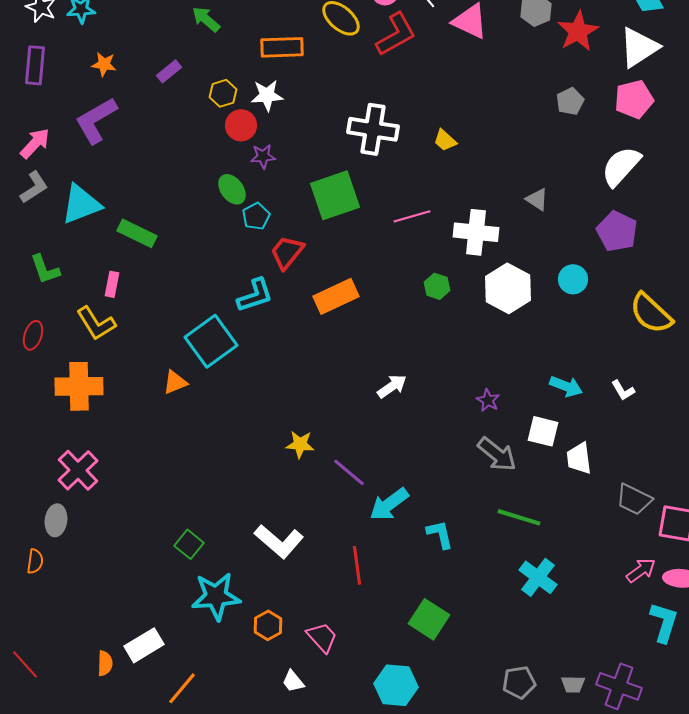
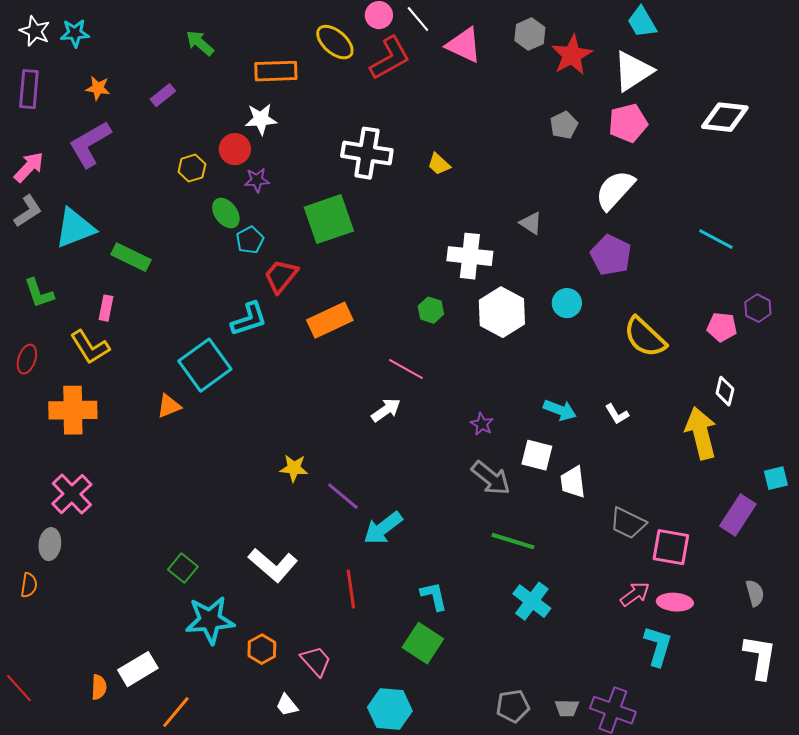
yellow hexagon: (223, 93) -> (192, 168), moved
pink line: (412, 216) -> (406, 369), moved, turned 45
cyan L-shape: (440, 534) -> (434, 596), moved

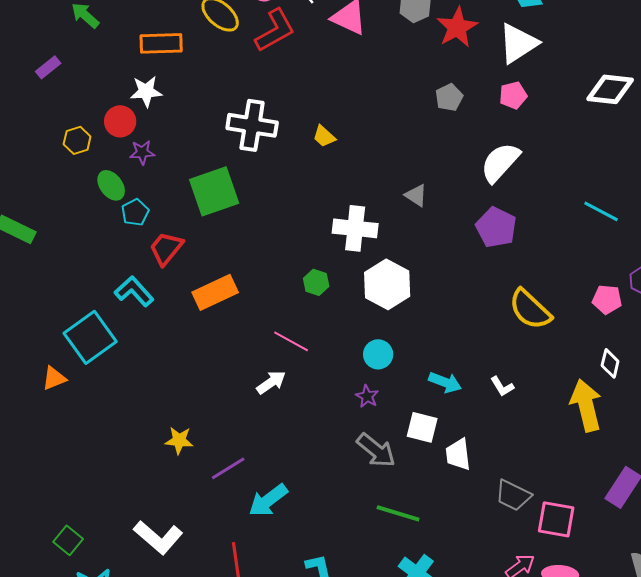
pink pentagon: (628, 123) -> (513, 95), size x0.7
cyan circle: (567, 303) -> (378, 354), moved
cyan L-shape: (249, 319) -> (134, 291), turned -114
purple line: (343, 496) -> (228, 468), turned -72

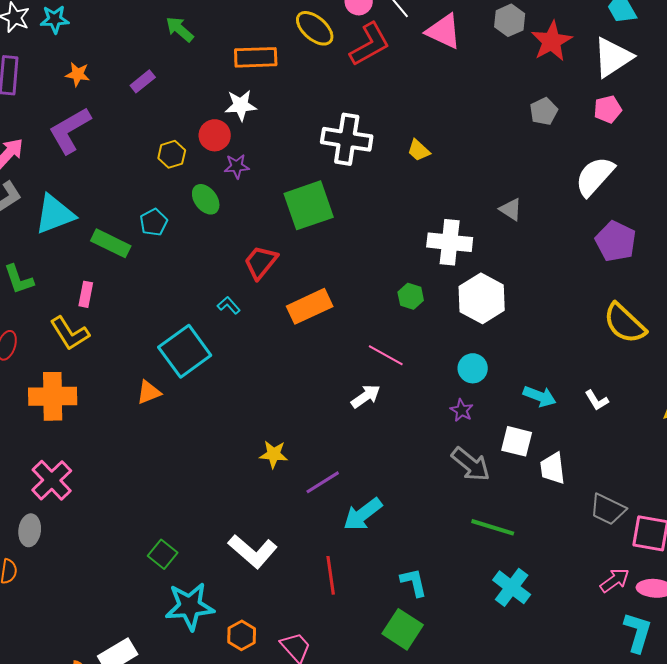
cyan pentagon: (135, 212) -> (154, 222), moved
purple pentagon: (496, 227) -> (616, 241), moved
cyan L-shape: (134, 291) -> (229, 305), size x0.6

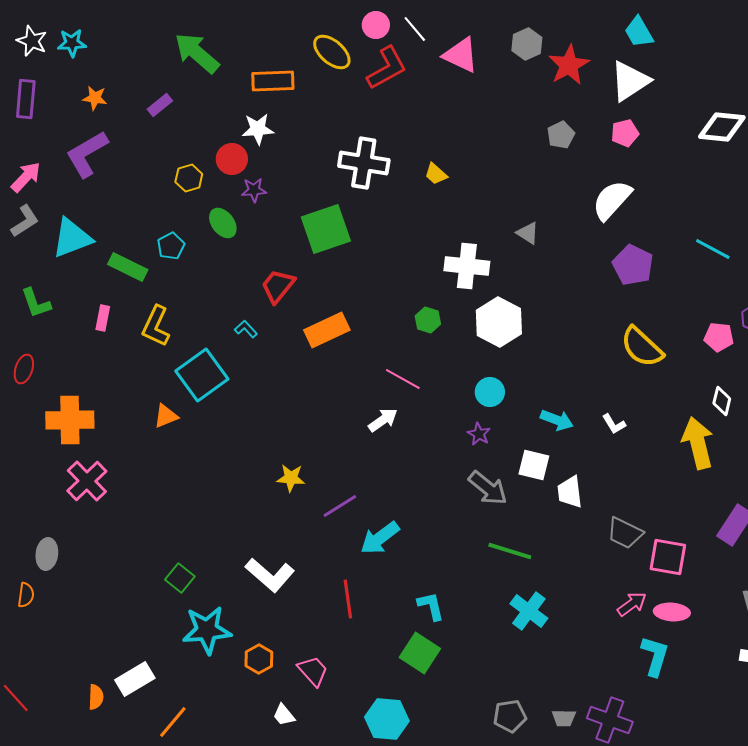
green arrow: (180, 29) -> (197, 53), size x1.6
yellow L-shape: (70, 333) -> (156, 326), moved, turned 57
pink cross: (52, 480) -> (87, 481), moved

